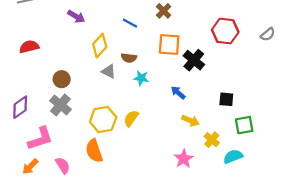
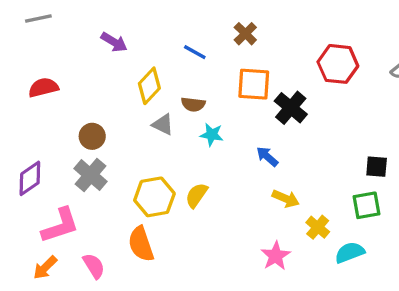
black square: (226, 99) -> (377, 167), moved

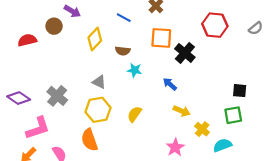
gray triangle: (163, 125) -> (99, 82), moved
brown circle: (92, 136) -> (54, 26), moved
purple diamond: (30, 178) -> (19, 98), turned 70
yellow semicircle: (197, 195) -> (134, 114), moved

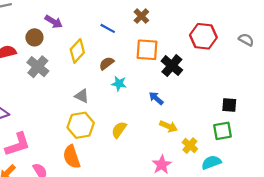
gray semicircle: (256, 28) -> (246, 40), turned -112
brown semicircle: (123, 51) -> (107, 63), turned 136
gray cross: (57, 96) -> (38, 67), moved

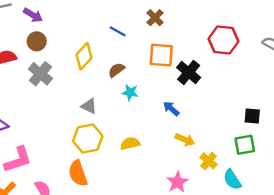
purple arrow: (54, 22) -> (33, 15), moved
yellow semicircle: (119, 130) -> (130, 143), turned 42
cyan semicircle: (211, 162) -> (232, 180), turned -102

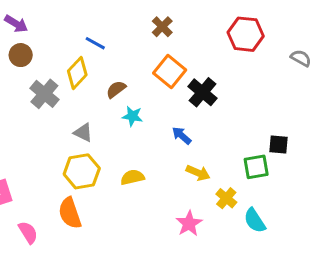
blue line: (118, 31) -> (95, 43), moved
red hexagon: (224, 40) -> (246, 34), moved
orange square: (161, 55) -> (170, 71), turned 35
gray cross: (40, 74) -> (44, 94), moved
green square: (245, 145) -> (256, 167), moved

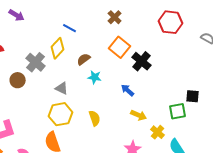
brown circle: (21, 55) -> (18, 80), moved
yellow semicircle: (132, 177) -> (95, 118), turned 84

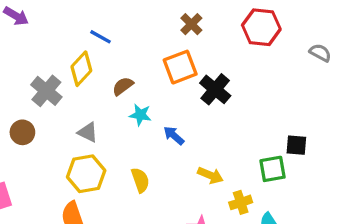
brown cross: (115, 17) -> (191, 24), moved
orange square: (120, 47) -> (180, 67), turned 30
brown circle: (18, 80) -> (22, 132), moved
blue arrow: (128, 90) -> (174, 136), moved
yellow cross: (158, 132) -> (241, 202), turned 32

